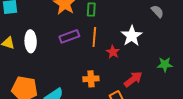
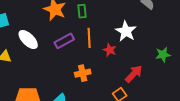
white ellipse: (31, 41) -> (28, 39), moved, turned -35
orange cross: (91, 79) -> (83, 73), moved

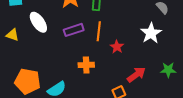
white star: (126, 31) -> (151, 33), moved
green star: (163, 55) -> (168, 70), moved

